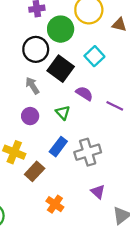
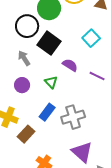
cyan square: (94, 56) -> (91, 38), moved
purple triangle: (98, 192) -> (82, 152), size x1.6

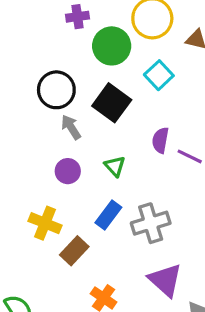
black circle: (27, 26) -> (56, 90), moved
cyan square: (91, 38) -> (159, 75), moved
purple semicircle: (70, 65) -> (160, 140), moved, turned -112

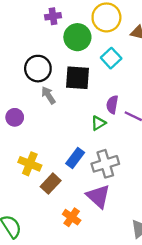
black square: (112, 103) -> (77, 78), turned -32
green triangle: (115, 166) -> (98, 123), moved, turned 42
purple circle: (68, 171) -> (15, 117), moved
purple triangle: (165, 280) -> (98, 196), moved

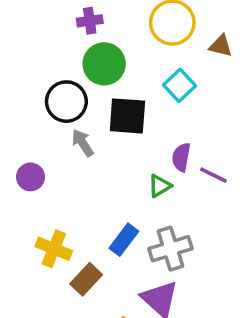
green circle: (77, 37) -> (104, 64), moved

